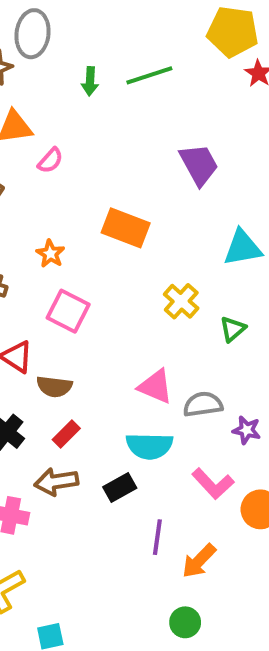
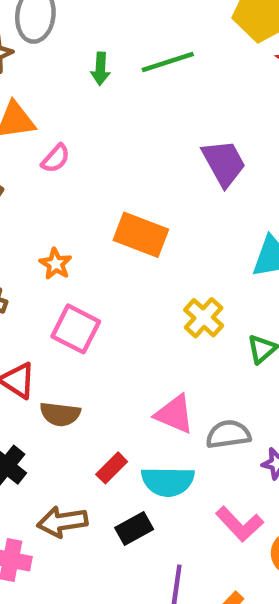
red rectangle: (66, 434) -> (112, 468), moved

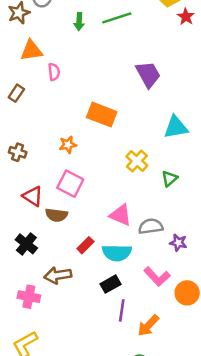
pink semicircle: (56, 158) -> (54, 72), turned -48
orange star: (56, 264) -> (68, 145), moved, turned 30
pink square: (76, 329) -> (70, 184), moved
black rectangle: (134, 529) -> (111, 284), moved

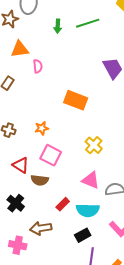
orange star: (68, 145) -> (42, 128), moved
yellow cross: (137, 161) -> (94, 145), moved

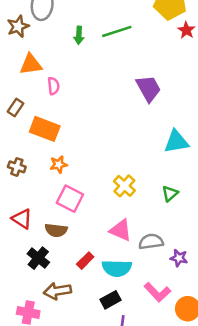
orange rectangle: (76, 100) -> (45, 129), moved
red triangle: (21, 165) -> (22, 219), moved
black cross: (16, 203) -> (38, 258), moved

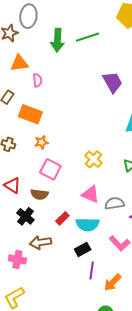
green arrow: (79, 35) -> (57, 40), size x1.6

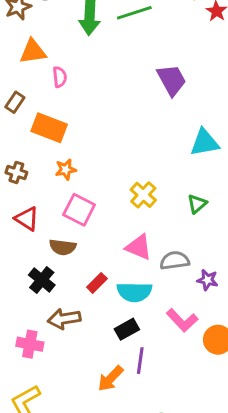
red triangle: (12, 185) -> (27, 219), moved
orange arrow: (113, 282) -> (110, 378), moved

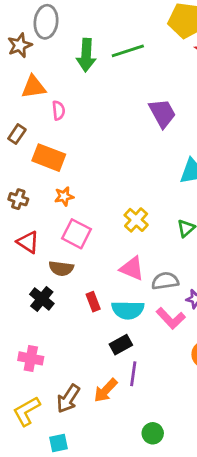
red rectangle: (97, 283) -> (93, 302), turned -66
brown arrow: (64, 319) -> (68, 399), moved, turned -48
pink L-shape: (182, 320) -> (171, 318), moved

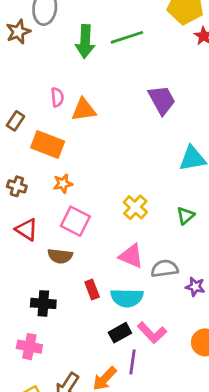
orange triangle: (34, 87) -> (84, 110), moved
black cross: (42, 299) -> (43, 303), moved, turned -35
pink L-shape: (171, 318) -> (152, 333), moved

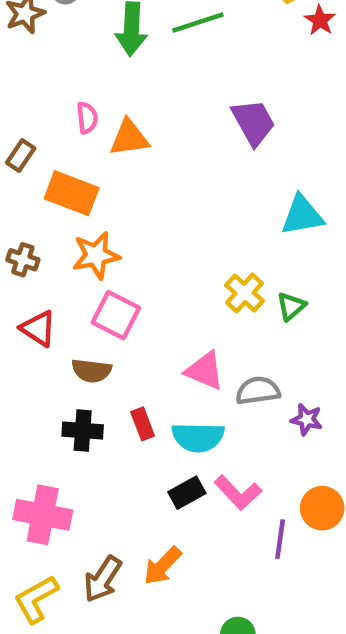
orange star: (63, 184) -> (96, 255), size x1.5
yellow cross: (135, 207) -> (245, 293), moved
black cross: (43, 303) -> (83, 431), moved
pink cross: (29, 347) -> (43, 515), size x1.4
purple line: (133, 362) -> (280, 539), moved

